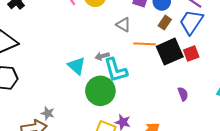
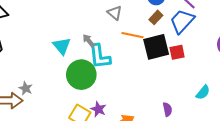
gray arrow: (102, 56) -> (89, 41), turned 56
purple semicircle: (183, 94) -> (167, 109), moved

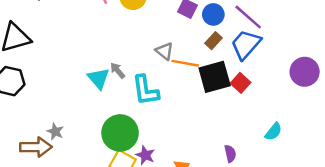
gray triangle: (115, 13) -> (164, 51), moved
gray arrow: (89, 41) -> (118, 70), moved
red square: (177, 52) -> (241, 83), turned -35
green circle: (81, 75) -> (120, 133), moved

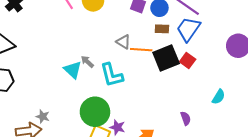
brown rectangle: (214, 41) -> (162, 29), turned 56

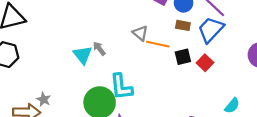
black square: (166, 58) -> (183, 57), size x0.6
cyan L-shape: (112, 75) -> (121, 87), moved

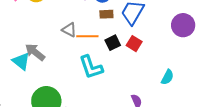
gray arrow: (99, 48) -> (35, 52), size x1.5
cyan L-shape: (121, 87) -> (91, 67), moved

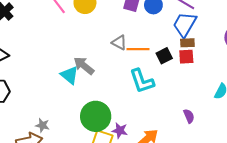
brown rectangle: (106, 14) -> (187, 43), moved
red square: (134, 44) -> (186, 57), turned -35

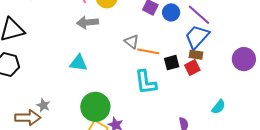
red square: (186, 57) -> (192, 68), turned -35
gray arrow: (84, 66) -> (88, 22), moved, turned -55
cyan triangle: (70, 75) -> (79, 63), turned -42

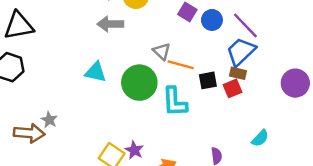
green circle: (95, 107) -> (139, 83), moved

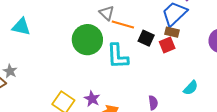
cyan triangle: (96, 72) -> (21, 27), moved
black square: (208, 80) -> (146, 38), turned 35
purple star: (134, 150) -> (92, 99), moved

